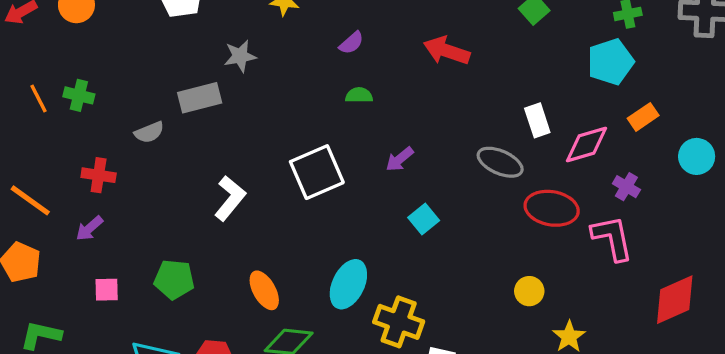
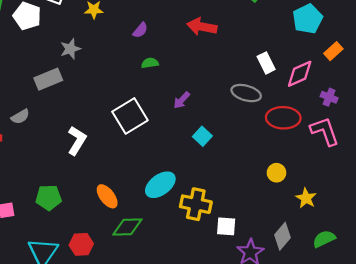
gray semicircle: (149, 132) -> (20, 117), moved
cyan ellipse: (348, 284) -> (160, 185), turned 36

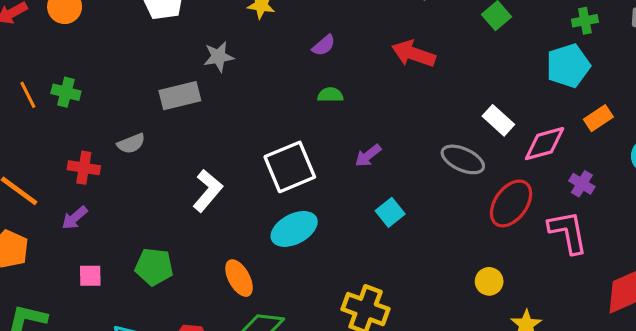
white rectangle: (266, 63) -> (498, 120), turned -30
red ellipse: (283, 118) -> (511, 203), turned -64
cyan ellipse: (160, 185) -> (294, 229), moved

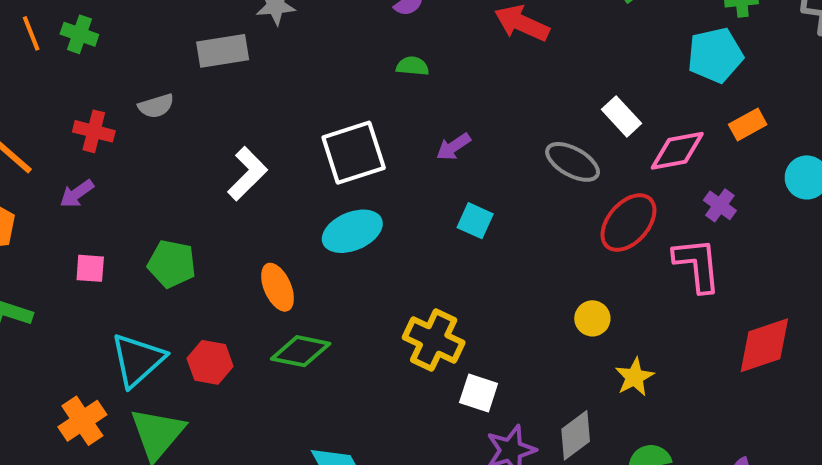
cyan square: (390, 212) -> (475, 221), turned -32

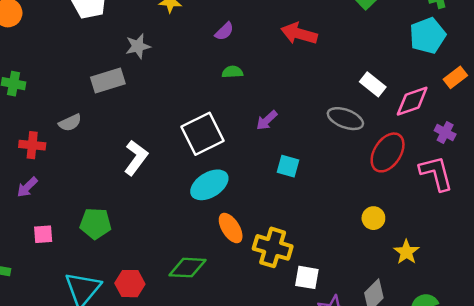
orange ellipse: (278, 287) -> (231, 228), moved

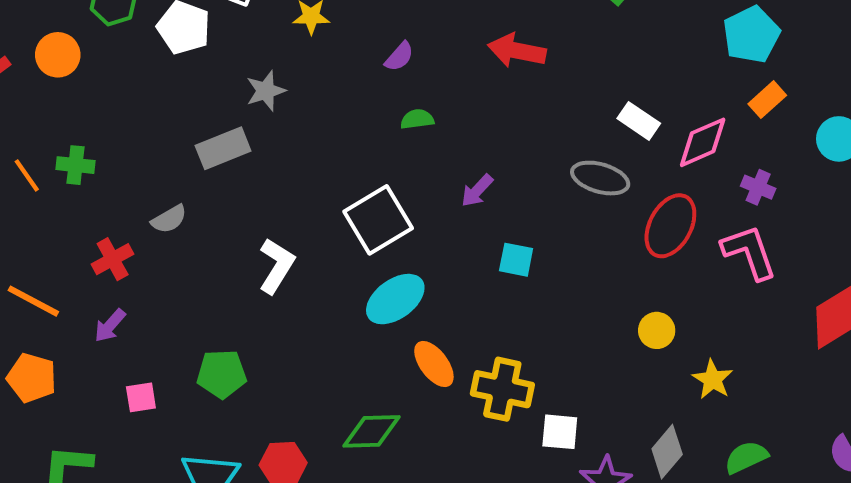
cyan pentagon: (428, 36) -> (751, 35), moved
red cross: (32, 145) -> (113, 259), turned -30

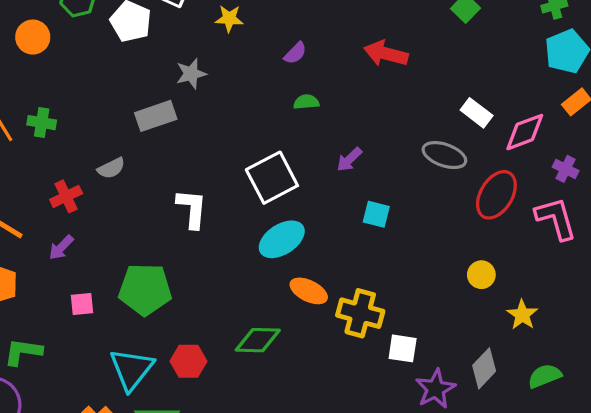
white L-shape: (277, 266) -> (192, 209), turned -30
orange ellipse: (434, 364) -> (309, 291), turned -30
green pentagon: (222, 374) -> (145, 289), size x1.4

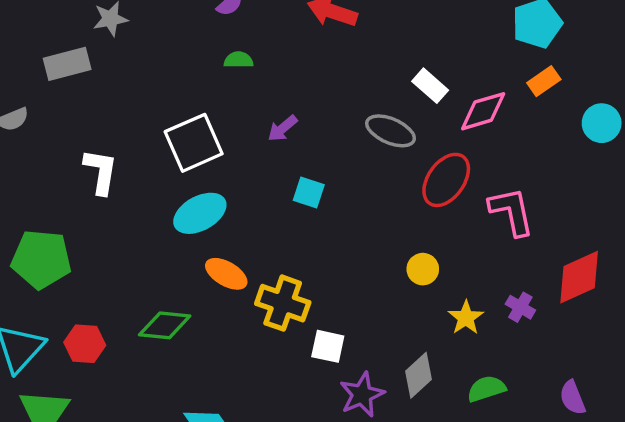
purple cross: (566, 169) -> (520, 307), moved

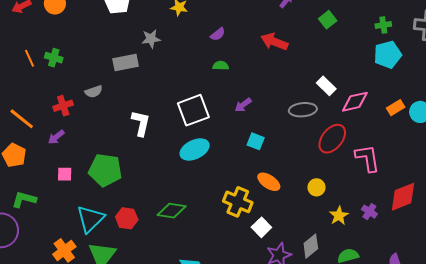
orange rectangle: (544, 81) -> (396, 108), moved
gray ellipse: (391, 131) -> (303, 110), turned -32
orange ellipse: (226, 274) -> (269, 182), moved
white square: (328, 346) -> (261, 227), turned 30

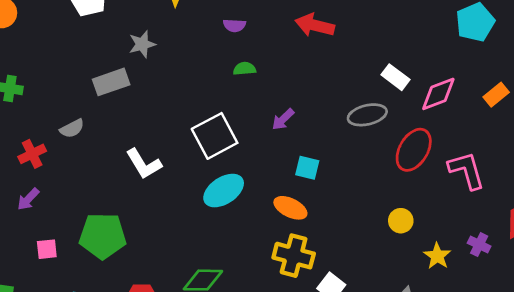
purple semicircle: (218, 34) -> (234, 25), turned 49
white L-shape: (141, 123) -> (144, 164), turned 144
orange ellipse: (269, 182) -> (290, 208), moved

